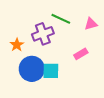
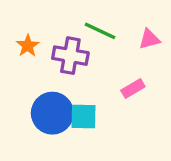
purple cross: (43, 34) -> (70, 56), turned 30
orange star: (17, 45) -> (28, 46), moved

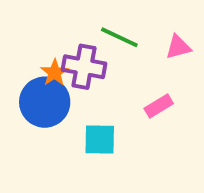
orange star: (28, 46) -> (55, 73), moved
blue circle: (52, 113) -> (45, 102), moved

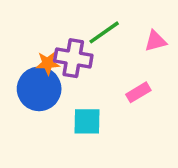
green line: (119, 37) -> (104, 32), turned -60
orange star: (55, 73) -> (48, 63), turned 30

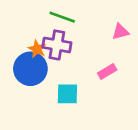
green line: (104, 32) -> (62, 17), moved, turned 55
orange star: (48, 63) -> (37, 49), turned 30

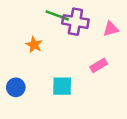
purple cross: (57, 45) -> (75, 22), moved
blue circle: (30, 69) -> (16, 87), moved, size x0.6

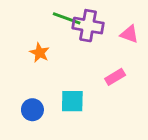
pink triangle: (111, 29) -> (129, 34), turned 35
blue circle: (16, 87) -> (32, 110), moved

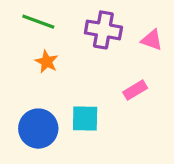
green line: (67, 18) -> (38, 22), moved
blue circle: (32, 110) -> (38, 129), size x1.5

